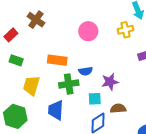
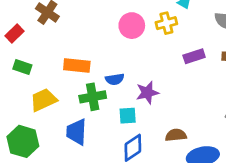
pink circle: (88, 31) -> (132, 26), moved
yellow trapezoid: (31, 85) -> (43, 100), turned 50
brown semicircle: (118, 108) -> (176, 135), moved

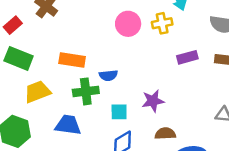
green rectangle: (22, 67) -> (19, 58), size x1.5
purple star: (147, 93) -> (153, 101), moved
blue trapezoid: (76, 132) -> (68, 125), turned 92

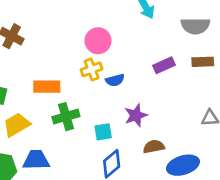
yellow cross: (162, 23) -> (92, 69), moved
blue semicircle: (108, 75) -> (115, 80), moved
blue trapezoid: (68, 125) -> (36, 160), moved

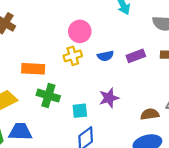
blue semicircle: (115, 80) -> (105, 56), moved
green cross: (66, 117) -> (48, 96), turned 30
brown semicircle: (154, 147) -> (150, 114), moved

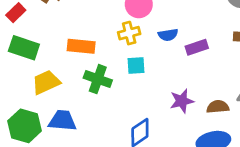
purple rectangle: (136, 56) -> (197, 47), moved
purple star: (109, 98) -> (182, 101), moved
cyan square: (80, 111) -> (136, 65), moved

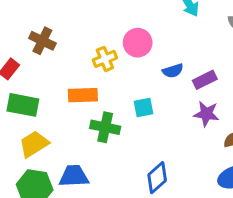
yellow cross: (129, 33) -> (105, 59), moved
yellow trapezoid: (46, 82) -> (34, 144), moved
purple star: (182, 101) -> (206, 114), moved, turned 30

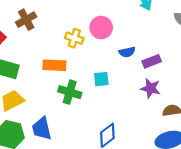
brown cross: (42, 41) -> (26, 20), turned 30
yellow cross: (105, 59) -> (74, 38), turned 36
blue trapezoid: (74, 176) -> (42, 129), turned -105

